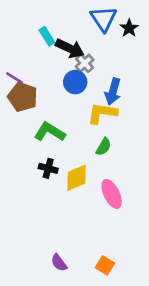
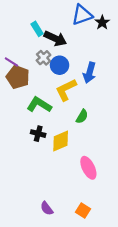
blue triangle: (103, 19) -> (82, 15), turned 45
gray cross: (85, 63) -> (44, 58), moved
yellow L-shape: (102, 113) -> (66, 90), moved, turned -35
pink ellipse: (112, 194) -> (88, 168), moved

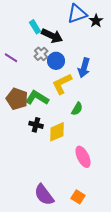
brown pentagon: (18, 77) -> (17, 99), moved
purple semicircle: (47, 208) -> (44, 195), size x1.6

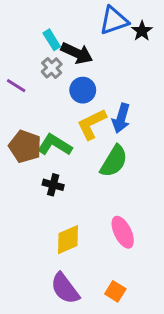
gray cross: (41, 54) -> (52, 68), moved
blue arrow: (84, 68) -> (121, 118), moved
green semicircle: (77, 109) -> (114, 161), size x1.6
yellow diamond: (57, 132) -> (68, 240), moved

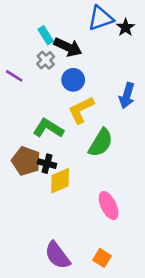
blue arrow: (121, 118) -> (127, 96), moved
brown pentagon: (25, 146) -> (26, 161), moved
yellow diamond: (68, 240) -> (60, 181), moved

